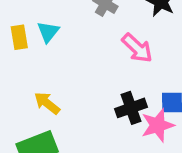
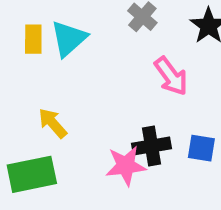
cyan triangle: (48, 32) -> (69, 39), size x1.4
pink star: (158, 125) -> (126, 166), moved

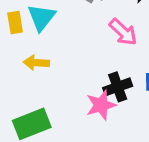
yellow arrow: (53, 123) -> (36, 63), moved, turned -35

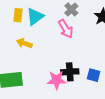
pink arrow: (123, 32) -> (66, 29), moved

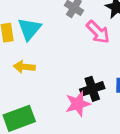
pink arrow: (66, 29) -> (98, 32), moved

